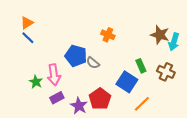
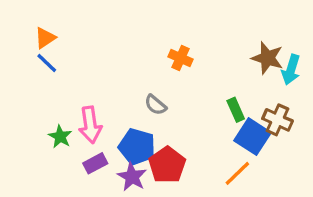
blue pentagon: (76, 56) -> (137, 147), moved
blue square: (127, 82) -> (252, 137), moved

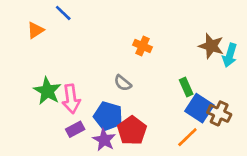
blue line: (47, 63) -> (63, 13), moved
brown cross: (278, 120) -> (219, 113), moved
green star: (60, 137) -> (47, 91), moved, size x1.5

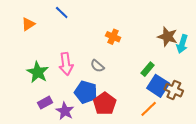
blue line: (63, 13) -> (62, 13), moved
green rectangle: (186, 87) -> (148, 69), turned 64
pink arrow: (71, 99) -> (66, 64), moved
purple rectangle: (75, 129) -> (45, 103), moved
purple star: (104, 140) -> (65, 111), moved

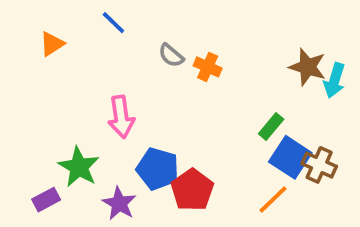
gray semicircle: (97, 66) -> (171, 55), moved
green star: (38, 72) -> (79, 167), moved
purple rectangle: (45, 103) -> (46, 200), moved

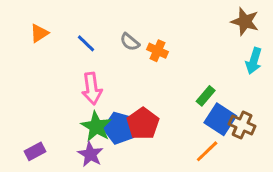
blue line: (113, 23) -> (86, 43), moved
brown star: (308, 67) -> (245, 21), moved
green star: (79, 167) -> (96, 127), moved
red pentagon: (192, 190) -> (143, 124), moved

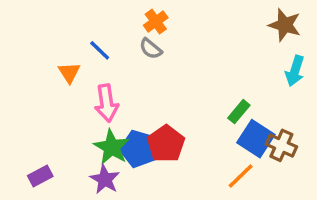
orange triangle: (39, 33) -> (69, 72), moved, turned -30
orange cross: (157, 51) -> (156, 22), moved, turned 30

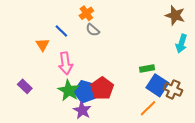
orange cross: (156, 22) -> (86, 13), moved
green rectangle: (239, 112) -> (147, 69), turned 40
purple rectangle: (40, 176) -> (25, 86), moved, turned 72
purple star: (105, 179) -> (82, 110), moved

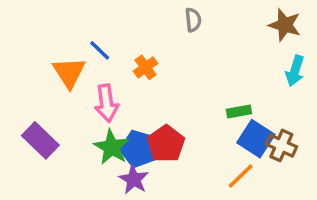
orange cross: (86, 13) -> (146, 67), moved
gray semicircle: (93, 30) -> (193, 20), moved, turned -136
orange triangle: (43, 45) -> (69, 72), size x1.5
purple rectangle: (25, 86) -> (40, 140), size x1.5

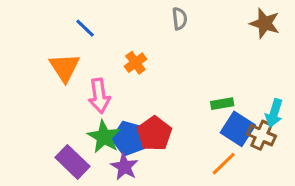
blue line: (100, 50) -> (85, 28), moved
cyan arrow: (295, 71) -> (274, 113), moved
purple rectangle: (40, 140) -> (72, 162), moved

